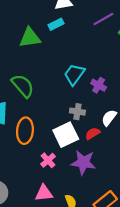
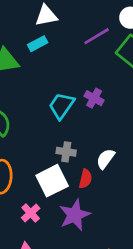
purple cross: (99, 85) -> (94, 98), moved
red semicircle: (93, 134) -> (85, 179), turned 136
purple star: (83, 162) -> (75, 215), turned -30

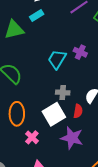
pink cross: (31, 213) -> (32, 137), moved
purple star: (75, 215) -> (72, 138), turned -30

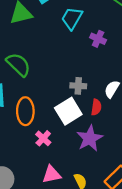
cyan trapezoid: (57, 59) -> (72, 18), moved
purple star: (72, 138) -> (90, 138), turned 30

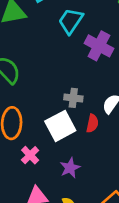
purple cross: (98, 39) -> (99, 46), size x1.5
purple star: (90, 138) -> (70, 168), moved, size x0.7

